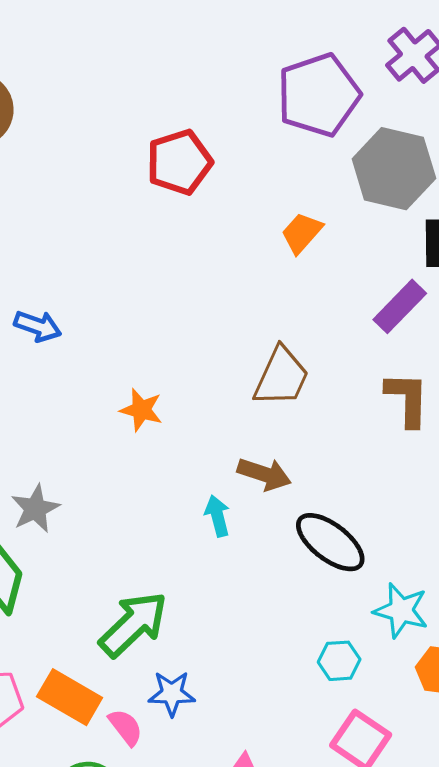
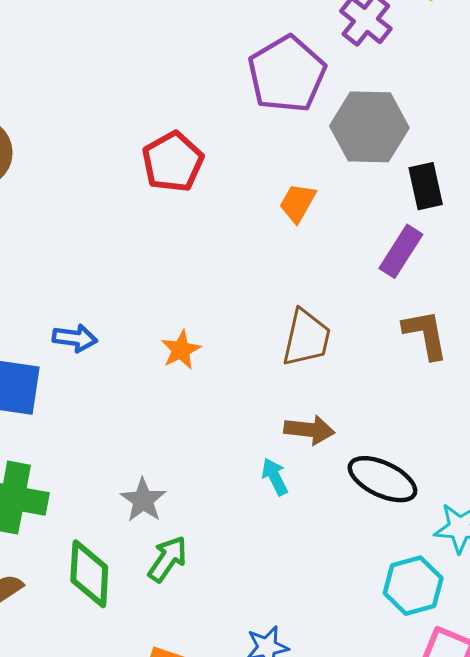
orange star: (141, 410) -> (181, 350), moved, turned -30
gray star: (35, 509) -> (143, 500), moved
green arrow: (133, 624) -> (168, 559), moved, size x0.7
cyan hexagon: (339, 661) -> (413, 586), size x1.5

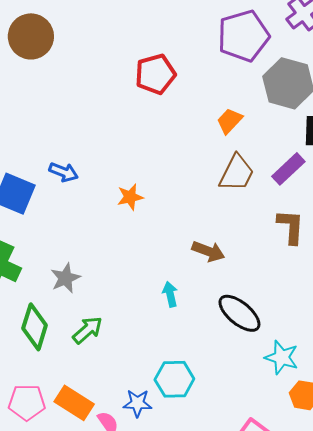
brown trapezoid: (306, 338) -> (237, 173), moved
brown arrow: (309, 430) -> (208, 251), moved
gray star: (143, 500) -> (65, 278), moved
cyan hexagon: (413, 586) -> (174, 379), moved

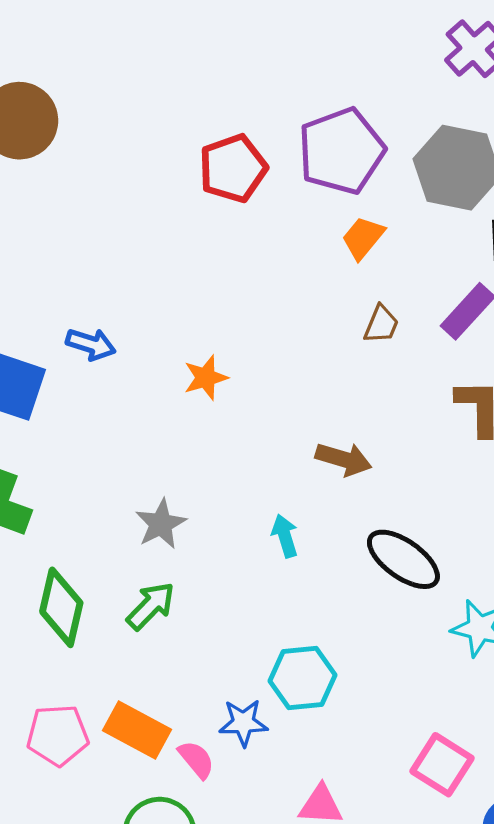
purple pentagon: (243, 36) -> (341, 151), moved
brown trapezoid: (237, 173) -> (381, 324), size x0.6
gray star: (65, 278) -> (161, 524), moved

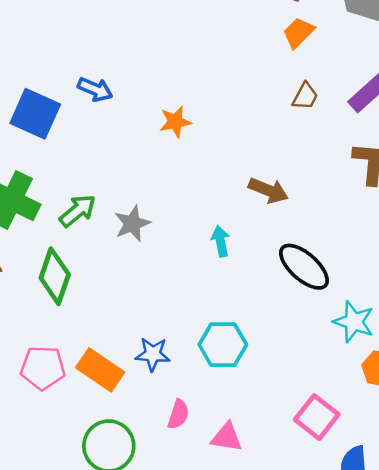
green arrow: (151, 606) -> (78, 211), moved
blue star: (243, 723) -> (153, 354), moved
pink semicircle: (196, 759) -> (178, 414), moved, turned 52

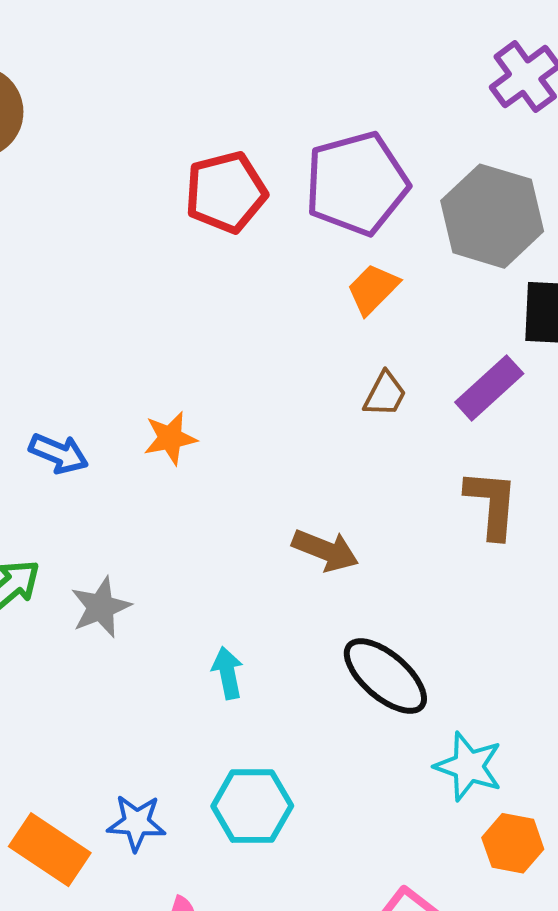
blue arrow: (95, 89) -> (59, 453), moved
cyan arrow: (221, 241) -> (228, 673), moved

